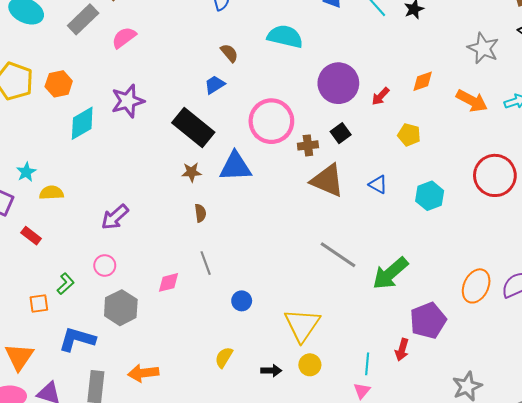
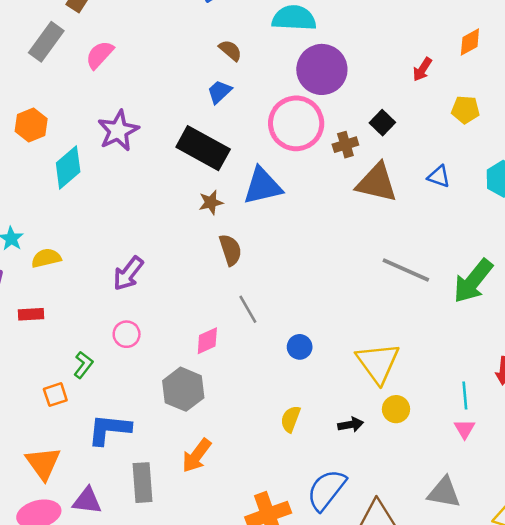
purple circle: (338, 83) -> (322, 69), moved
brown semicircle: (200, 213) -> (230, 250), size x1.4
red rectangle: (31, 236) -> (31, 314), turned -30
gray hexagon: (121, 308) -> (183, 389), moved
orange arrow: (143, 373) -> (197, 456), turned -36

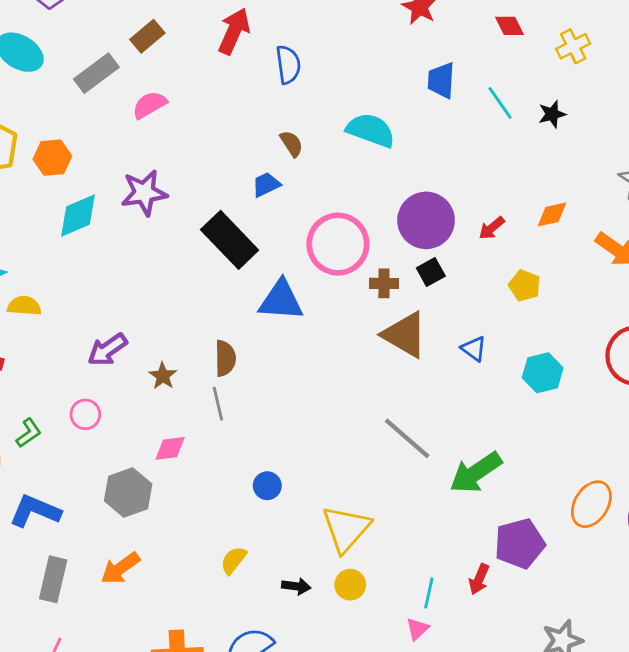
purple circle: (322, 69) -> (426, 220), moved
brown star: (211, 202) -> (163, 376), moved, turned 30
gray line: (248, 309) -> (218, 404), moved

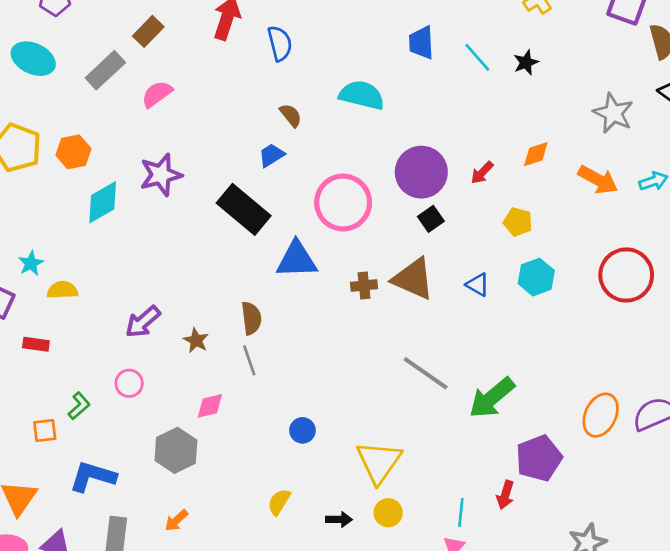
brown cross: (384, 283) -> (364, 286), moved
cyan hexagon: (543, 373) -> (536, 277), moved
orange arrow: (120, 568) -> (176, 520), size x0.7

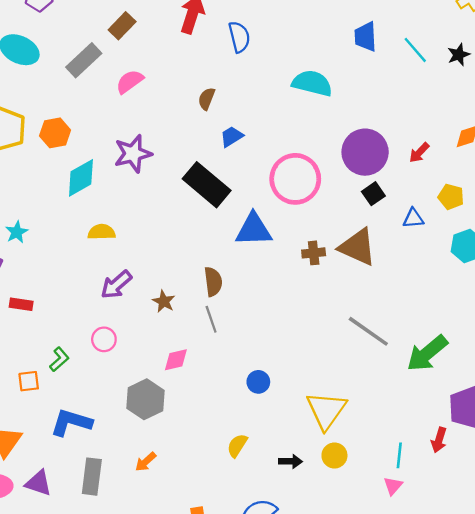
brown semicircle: (291, 115) -> (207, 99), moved, turned -120
blue triangle: (478, 285) -> (413, 218), moved, turned -35
yellow semicircle: (62, 290) -> (102, 232), moved

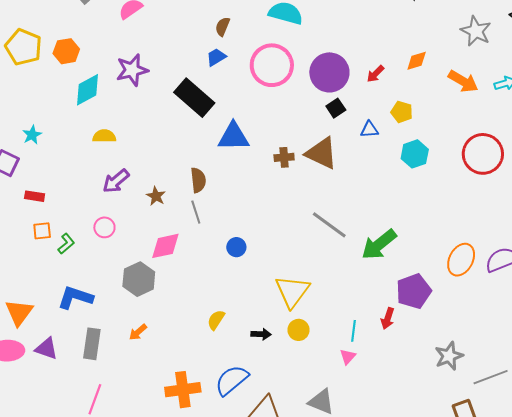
brown semicircle: (207, 99) -> (223, 27), moved
pink circle: (295, 179) -> (272, 65), moved
pink diamond: (176, 360) -> (165, 246), size x1.4
orange square: (29, 381) -> (42, 231), moved
blue circle: (258, 382) -> (236, 247), moved

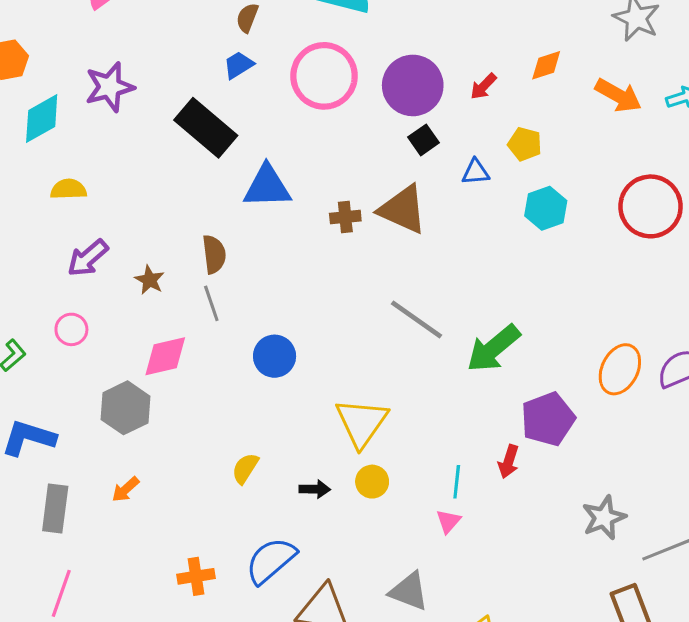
blue circle: (236, 247) -> (275, 356), size x1.4
orange cross: (183, 390) -> (196, 576), size x0.7

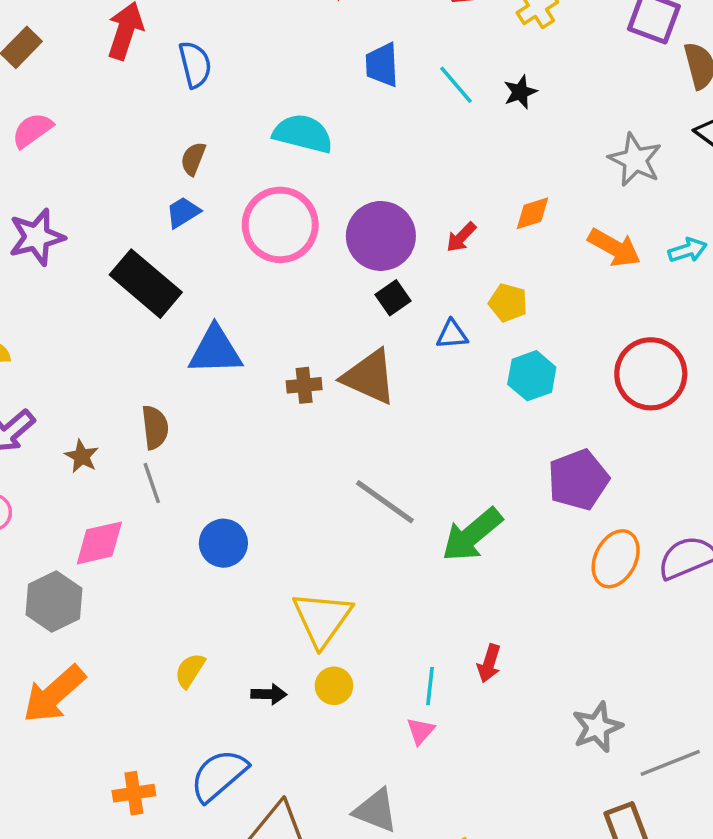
purple pentagon: (548, 419) -> (578, 480), moved
orange arrow: (126, 489) -> (54, 694), size x2.0

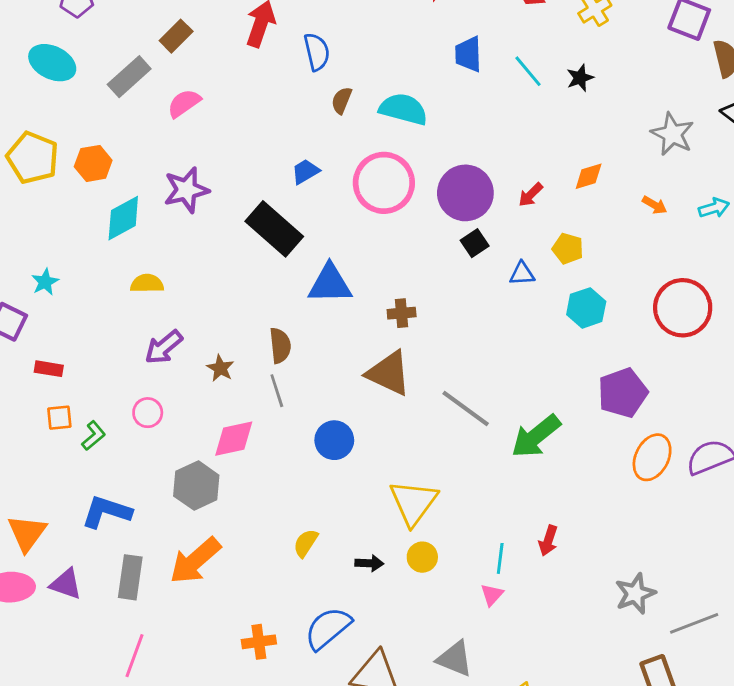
brown semicircle: (193, 159) -> (342, 100), moved
orange arrow: (614, 248) -> (655, 205), size x0.6
brown triangle: (369, 377) -> (389, 373), moved

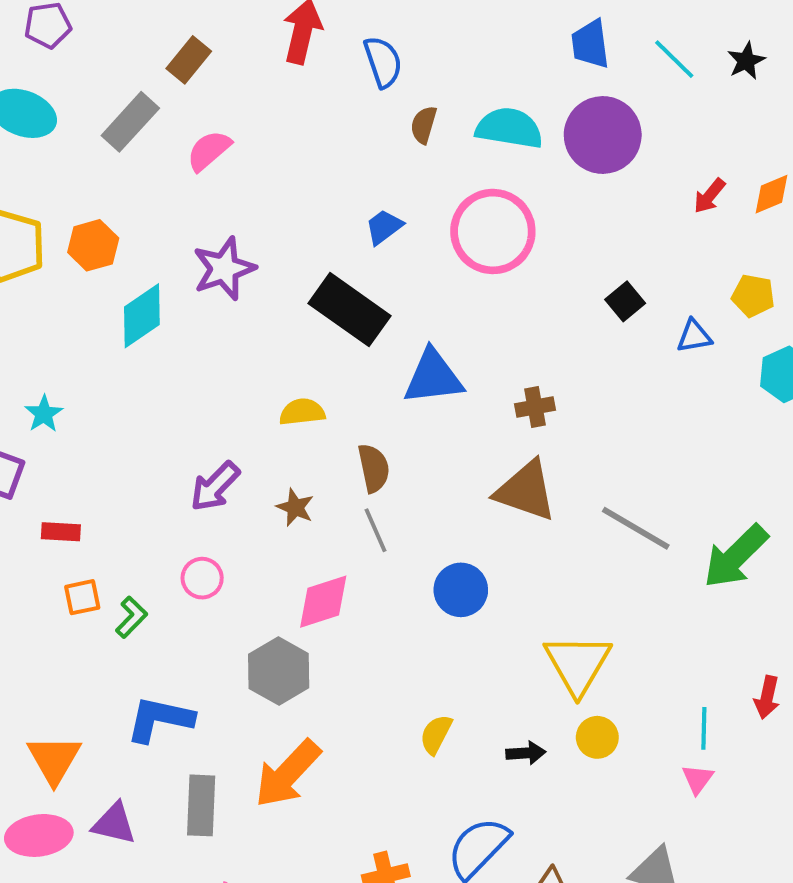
purple circle: (465, 193) -> (603, 135), moved
red arrow: (531, 195) -> (709, 196), moved
yellow semicircle: (147, 284) -> (302, 412), moved

